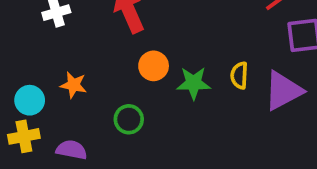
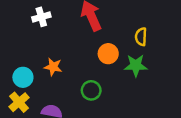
yellow semicircle: (239, 75) -> (141, 37), moved
yellow cross: (24, 136) -> (19, 102), turned -30

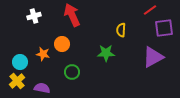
yellow semicircle: (141, 37) -> (121, 30), moved
orange circle: (108, 54) -> (62, 44), moved

